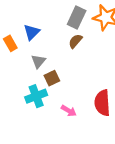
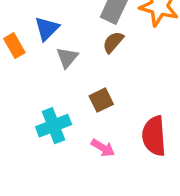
gray triangle: (38, 61) -> (67, 58), moved
brown square: (52, 78) -> (101, 100), moved

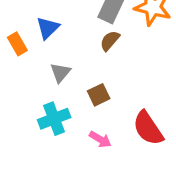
gray triangle: (67, 58) -> (60, 72), moved
red semicircle: (154, 136) -> (148, 128), turned -30

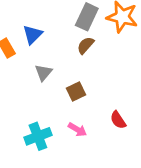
cyan cross: (54, 119) -> (38, 136), moved
red semicircle: (148, 128) -> (118, 120), size x0.6

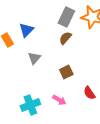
brown square: (76, 91) -> (66, 72), moved

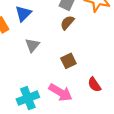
pink arrow: (59, 100) -> (61, 92), size x1.5

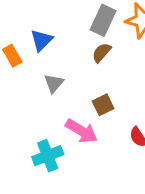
pink arrow: (61, 92) -> (81, 131), moved

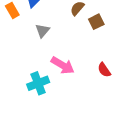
brown square: (103, 105) -> (96, 22), moved

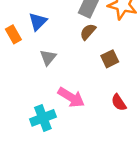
brown square: (96, 22) -> (110, 59), moved

